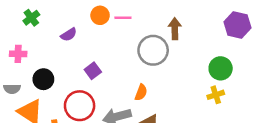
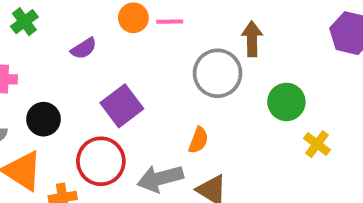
green circle: (221, 68) -> (286, 102), moved
purple square: (93, 71) -> (122, 106), size x1.5
yellow cross: (216, 95) -> (317, 144), turned -35

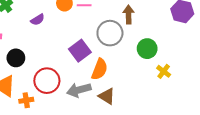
purple square: (122, 106) -> (80, 51), moved
orange semicircle: (198, 140) -> (100, 69), size x1.5

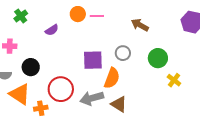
brown arrow: (129, 15) -> (140, 25), turned -60
gray circle: (110, 33) -> (123, 53), moved, size x0.6
purple square: (80, 51) -> (93, 60), turned 35

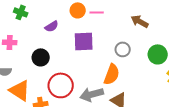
green cross: (21, 16) -> (21, 12), turned -32
purple square: (93, 60) -> (84, 41), moved
black circle: (31, 67) -> (41, 57), moved

